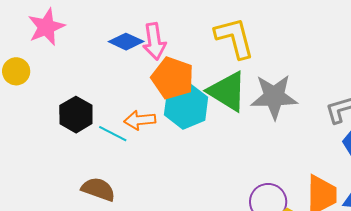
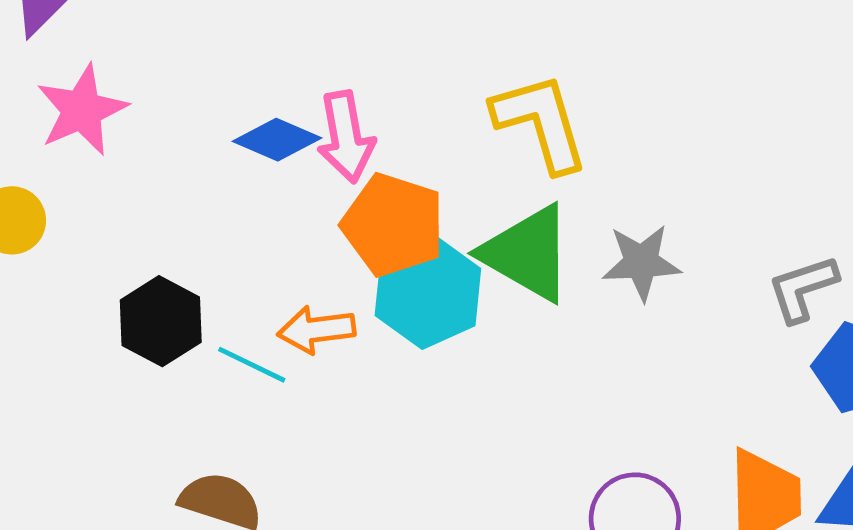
gray star: (274, 97) -> (641, 262), size x0.7

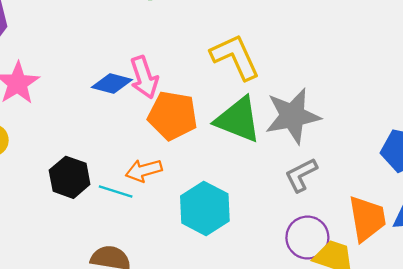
gray star: (641, 262) -> (293, 116), size x1.5
gray L-shape: (803, 289) -> (301, 175), moved
cyan hexagon: (428, 292) -> (205, 208), moved

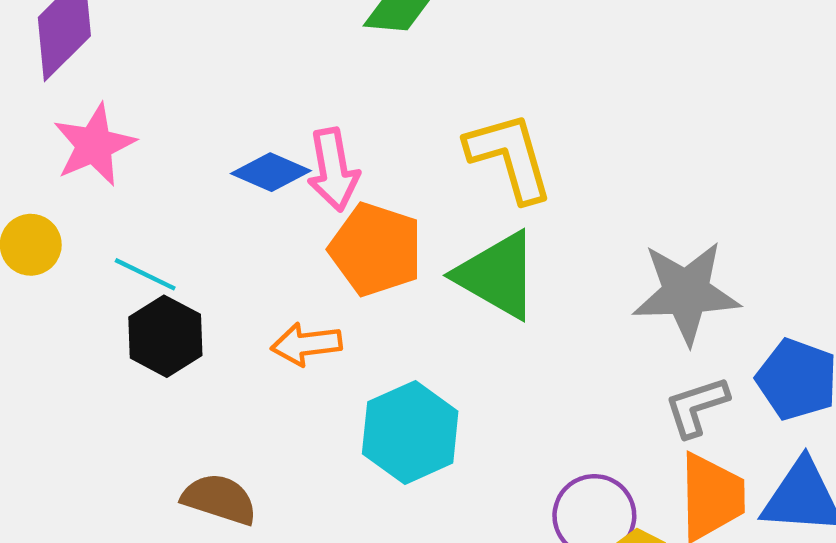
gray star: (293, 116) -> (686, 293), moved
gray L-shape: (301, 175) -> (697, 407), moved
cyan line: (116, 192) -> (145, 274), moved

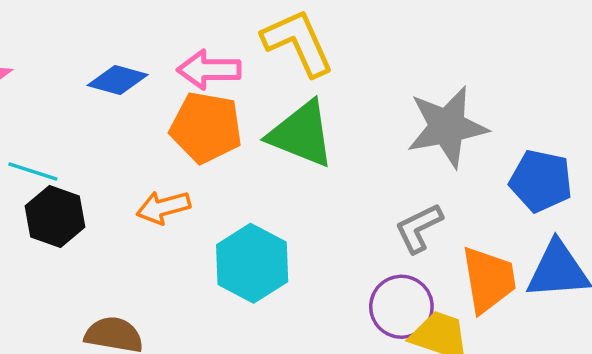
pink arrow: (333, 170) -> (209, 70), moved, turned 108
gray L-shape: (697, 407) -> (419, 228), moved

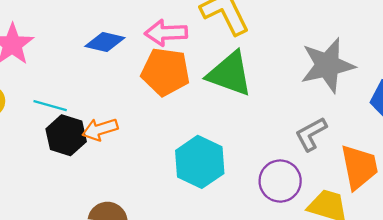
orange arrow: (163, 207) -> (100, 129), moved
purple circle: (401, 307) -> (280, 181), moved

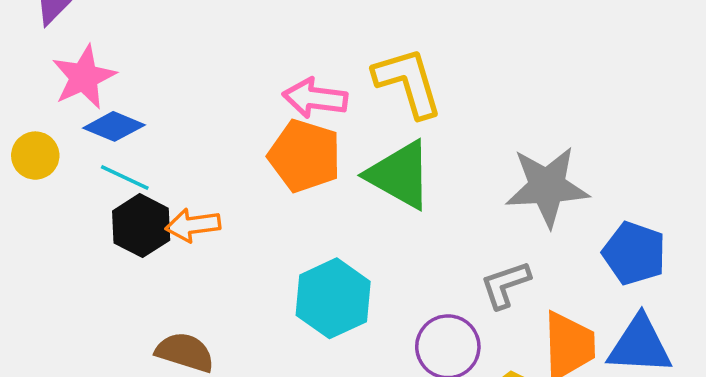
blue diamond: (105, 42) -> (114, 126), moved

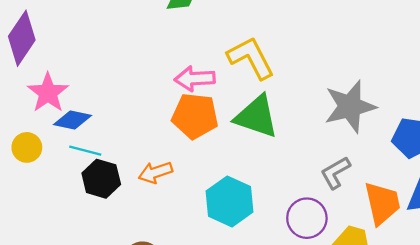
orange arrow: (193, 225) -> (155, 172), moved

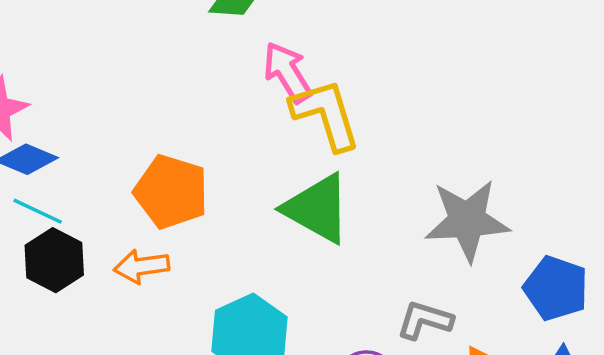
pink arrow: (195, 79) -> (287, 72), moved, turned 51
orange pentagon: (195, 116) -> (171, 192), moved
gray L-shape: (335, 173) -> (425, 320), turned 36

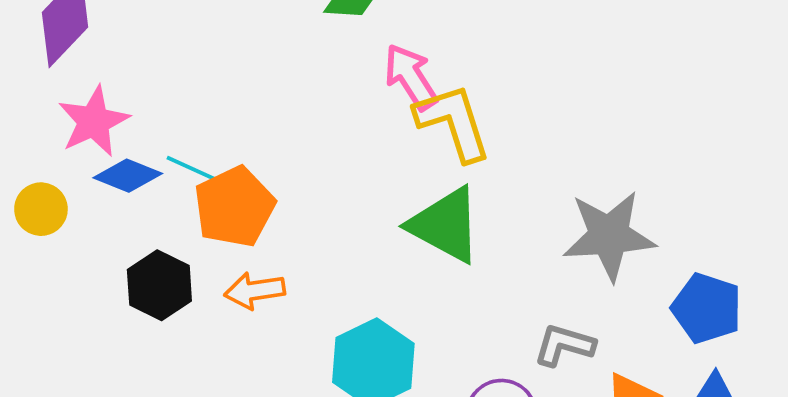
orange pentagon: (171, 192) -> (234, 207), moved, turned 30
cyan line: (38, 211) -> (193, 169), moved

